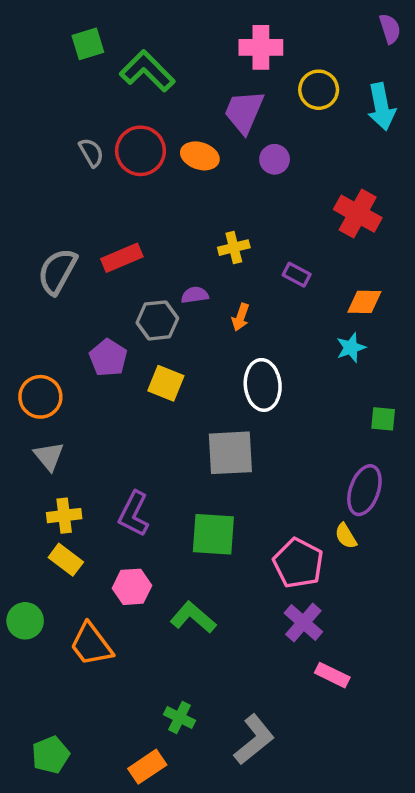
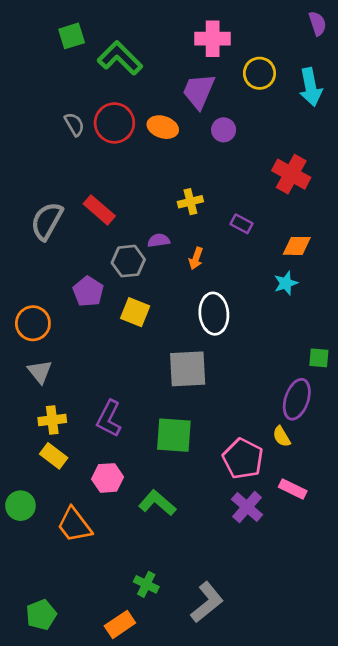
red rectangle: (122, 258) -> (99, 210), turned 64
green square: (383, 419) -> (319, 358), moved
pink rectangle: (332, 675) -> (293, 489), moved

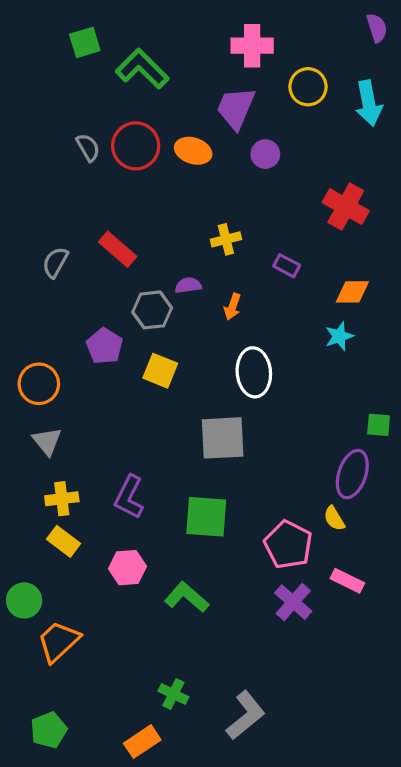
gray semicircle: (47, 221) -> (55, 262), size x0.7
orange trapezoid: (74, 525) -> (59, 641), moved, turned 84

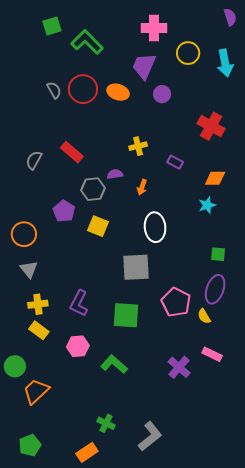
green square: (379, 425) -> (218, 254), moved
pink pentagon: (288, 545) -> (176, 302), moved

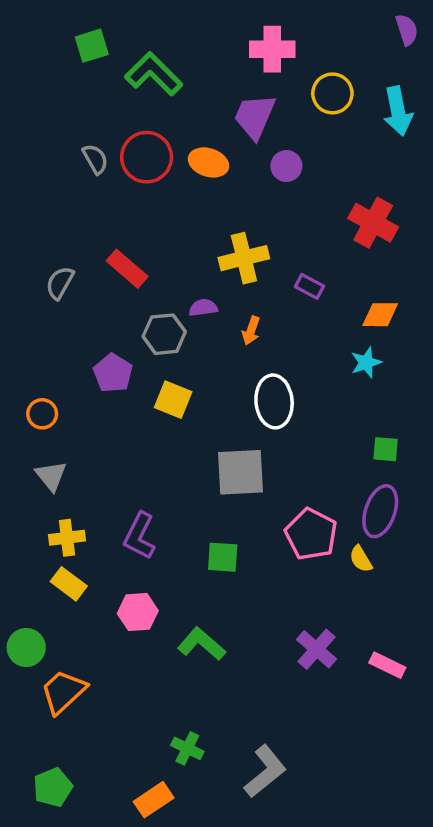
yellow cross: (138, 146) -> (244, 258), size x1.5
orange circle: (24, 234) -> (42, 414), size x0.7
green square: (126, 315) -> (223, 557), size x0.7
pink rectangle: (212, 354) -> (387, 665), moved

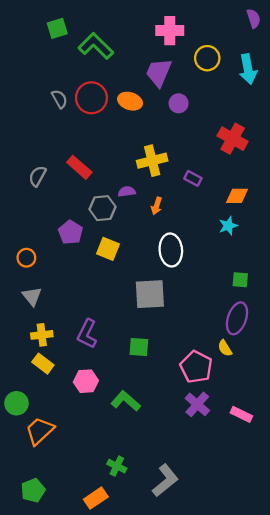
pink pentagon: (311, 534) -> (196, 367), moved

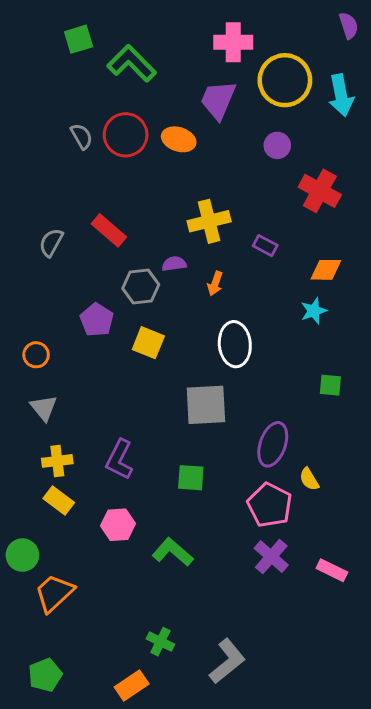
yellow circle: (207, 58) -> (285, 80), size x1.5
purple circle: (179, 103) -> (277, 145), moved
purple ellipse: (237, 318) -> (273, 444), moved

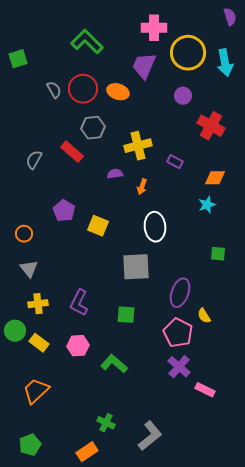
green square: (79, 39) -> (18, 59), moved
gray hexagon: (141, 287) -> (93, 128), moved
yellow rectangle: (59, 500) -> (39, 343), moved
green circle: (22, 555) -> (15, 331), moved
pink rectangle: (332, 570) -> (205, 390), moved

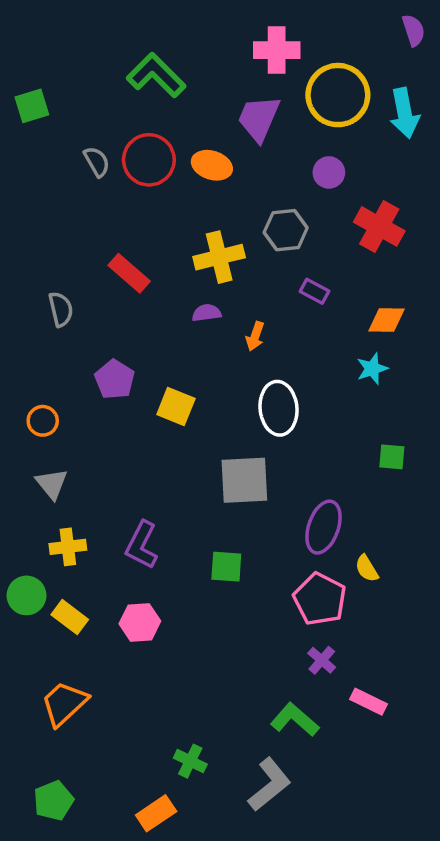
gray hexagon: (93, 128) -> (286, 230), moved
yellow cross: (138, 146) -> (219, 257), moved
gray semicircle: (34, 160) -> (61, 309), moved, turned 138
green L-shape: (114, 364) -> (295, 720), moved
purple cross: (179, 367) -> (322, 660), size x0.7

